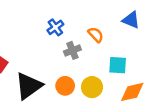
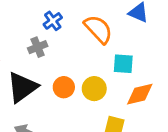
orange semicircle: (96, 35) -> (98, 29), size x1.6
gray cross: (72, 50) -> (38, 47), moved

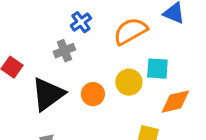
orange semicircle: (98, 29) -> (130, 31), turned -76
yellow circle: (94, 89) -> (129, 82), moved

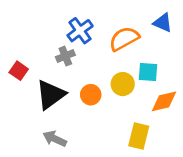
blue cross: (81, 22) -> (80, 31), size x1.4

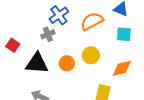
cyan square: (148, 72) -> (124, 34), moved
black triangle: (51, 95) -> (37, 63), turned 40

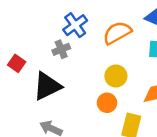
black triangle: (37, 63) -> (47, 86), turned -30
orange circle: (67, 63) -> (107, 103), moved

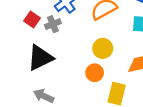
red square: (17, 63) -> (32, 19), moved

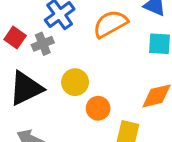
yellow circle: (103, 48) -> (75, 82), moved

